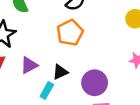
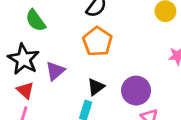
purple triangle: (29, 65) -> (55, 71), moved

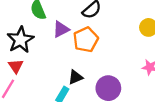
purple triangle: (55, 71) -> (61, 29), moved

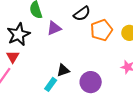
orange pentagon: (86, 40) -> (101, 30), moved

